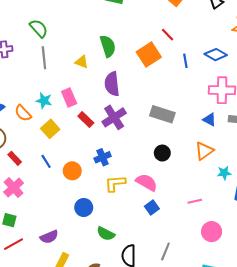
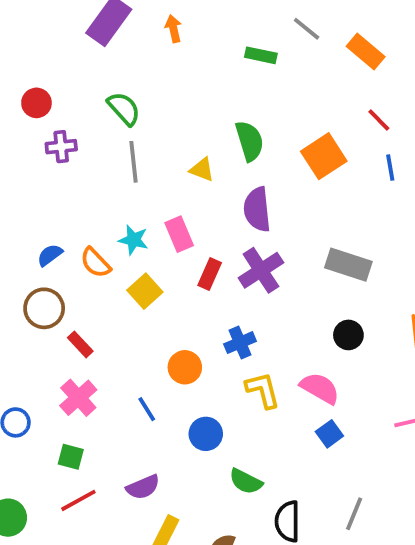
red line: (168, 35) -> (379, 120), moved
red rectangle: (86, 119) -> (210, 274), turned 70
blue line: (46, 161) -> (147, 409), moved
yellow L-shape: (115, 183) -> (263, 390), turned 80

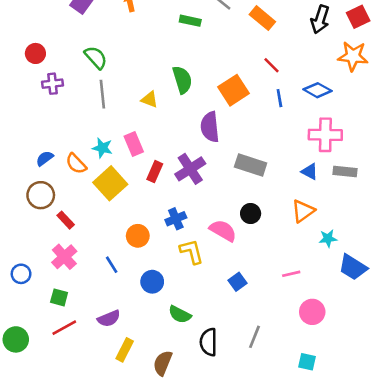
purple semicircle: (257, 209) -> (210, 127), moved
yellow square: (145, 291) -> (110, 183), size x1.4
pink semicircle: (320, 388) -> (223, 231), moved

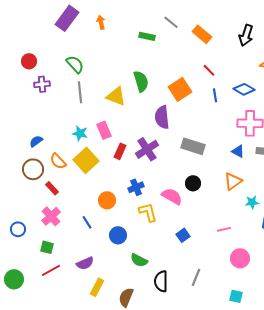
yellow triangle: (150, 99) -> (116, 96), size x1.5
orange semicircle: (76, 164) -> (58, 161), moved

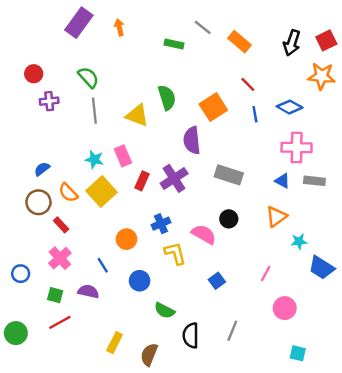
pink line: (224, 229) -> (266, 274), turned -48
purple semicircle: (85, 263) -> (88, 291), moved, turned -144
cyan square: (236, 296) -> (298, 353), moved

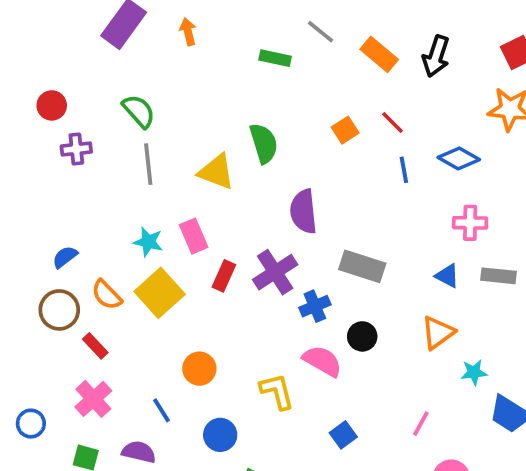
black arrow: (292, 43) -> (436, 56), moved
orange square: (213, 107) -> (345, 130), moved, size x0.6
pink cross: (297, 148) -> (470, 223), size x0.7
blue cross: (161, 224) -> (315, 306), moved

